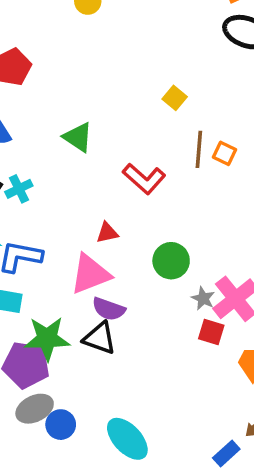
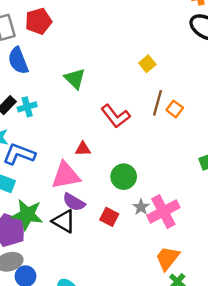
red square: (211, 332) -> (109, 217), moved

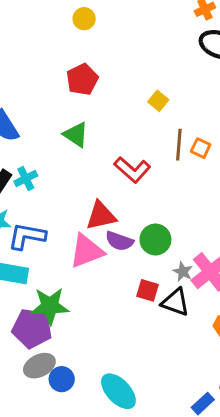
red pentagon: (38, 21) -> (82, 79), moved
red triangle: (83, 149) -> (101, 216), size x1.6
purple semicircle: (74, 202) -> (119, 241), moved
black triangle: (64, 221) -> (175, 302), moved

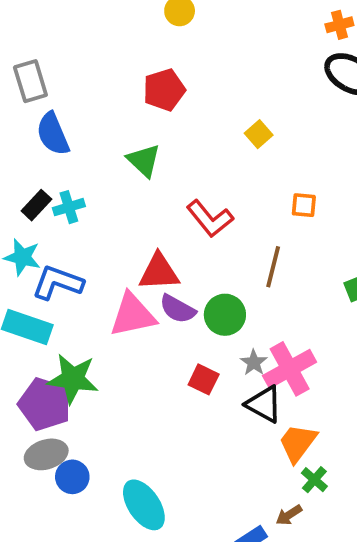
brown line: (179, 145) -> (273, 267), moved
orange square: (201, 148) -> (304, 205), turned -30
black triangle: (175, 302) -> (264, 404), moved

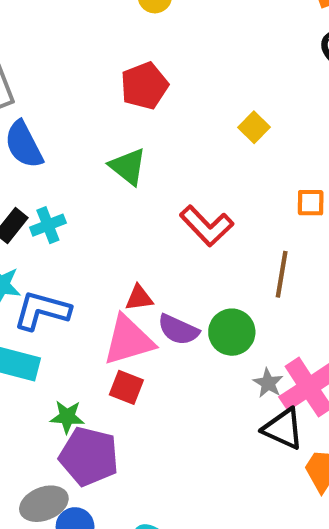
red triangle: (159, 272) -> (139, 298), moved, size x0.6
green star: (73, 379) -> (67, 417), size x0.6
red square: (204, 379) -> (126, 387), moved
purple pentagon: (45, 404) -> (89, 456), moved

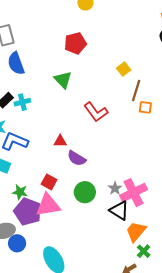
brown line: (282, 274) -> (136, 91), moved
green circle: (232, 332) -> (85, 192), moved
pink triangle: (129, 340) -> (48, 205), moved

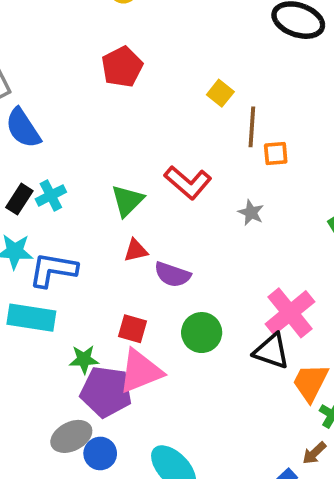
green triangle: (63, 80) -> (127, 201), moved, turned 42
gray star: (115, 188) -> (251, 213), moved

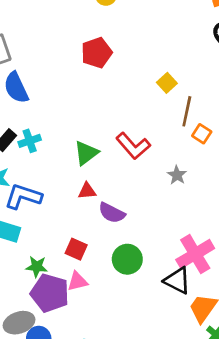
orange square: (276, 154) -> (202, 134), turned 30
pink triangle: (140, 371) -> (77, 281), size x0.6

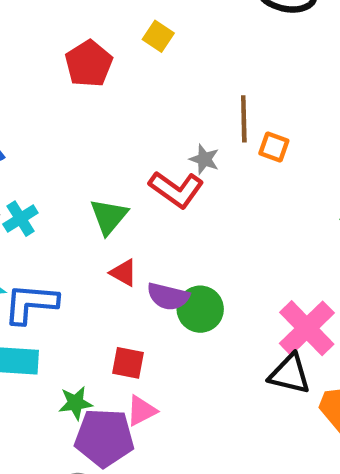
yellow square: (167, 83) -> (158, 36), moved
gray star: (177, 175) -> (204, 159), moved
red triangle: (87, 191) -> (124, 273), turned 48
green circle: (127, 259) -> (200, 309), moved

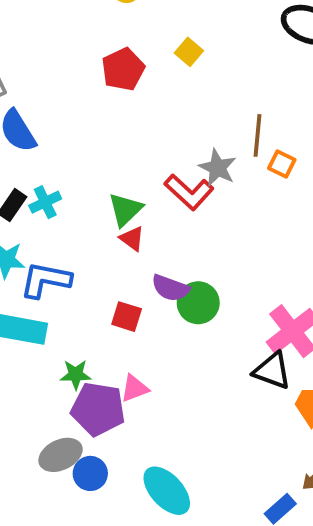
gray star: (204, 159) -> (218, 168), size x1.4
red triangle: (124, 273) -> (132, 239), moved
red square: (128, 363) -> (127, 317), moved

